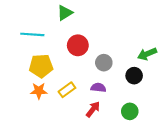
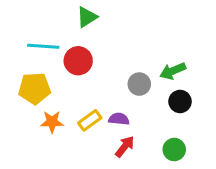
red circle: (78, 45) -> (78, 61), moved
green arrow: (147, 54) -> (173, 71), moved
yellow pentagon: (41, 66) -> (35, 88), moved
purple semicircle: (98, 88) -> (119, 119), moved

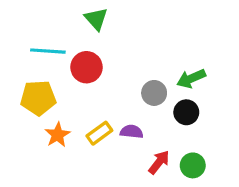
green triangle: (87, 17) -> (96, 19), turned -40
black circle: (180, 101) -> (186, 112), moved
orange star: (52, 122) -> (58, 135), turned -30
red arrow: (125, 147) -> (159, 162), moved

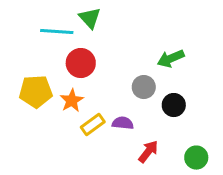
cyan line: (48, 51) -> (57, 32), moved
green arrow: (191, 78) -> (171, 59), moved
orange star: (58, 135) -> (72, 101), moved
green circle: (193, 165) -> (196, 158), moved

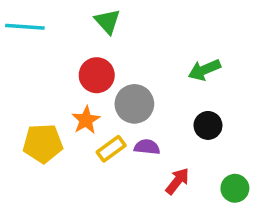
cyan line: (57, 32) -> (25, 27), moved
gray circle: (144, 87) -> (134, 104), moved, size x1.4
yellow pentagon: (36, 92) -> (43, 143), moved

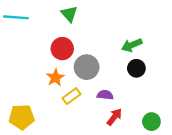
black circle: (208, 125) -> (136, 68), moved
yellow pentagon: (43, 143) -> (22, 117), moved
purple semicircle: (147, 147) -> (105, 95), moved

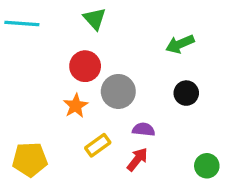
green arrow: (132, 45) -> (180, 44), moved
yellow rectangle: (72, 96) -> (98, 145), moved
red arrow: (114, 117) -> (137, 159), moved

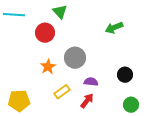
red circle: (85, 66) -> (45, 33), moved
black circle: (186, 93) -> (125, 75), moved

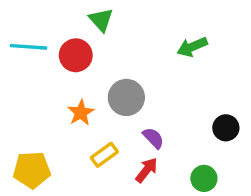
cyan line: (14, 15) -> (29, 47), moved
black circle: (125, 75) -> (226, 128), moved
purple semicircle: (91, 82) -> (153, 138), turned 40
green circle: (131, 105) -> (204, 178), moved

